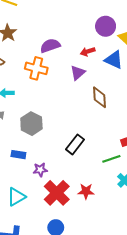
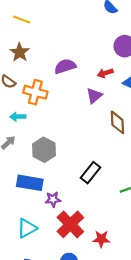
orange cross: (36, 68) -> (35, 92), moved
blue rectangle: (18, 155) -> (30, 183), size x1.6
red star: (86, 191) -> (101, 239), moved

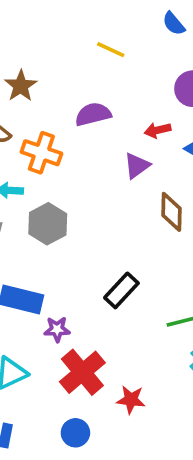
yellow line: (22, 19) -> (111, 50), moved
gray hexagon: (44, 150) -> (48, 224), moved

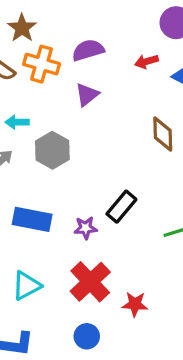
orange cross: (41, 153) -> (42, 64), moved
purple triangle: (137, 166) -> (87, 95), moved
purple star: (57, 329) -> (85, 228), moved

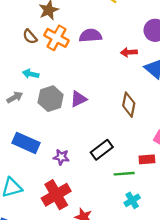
purple triangle: (87, 95) -> (78, 99), moved
black rectangle: (121, 207) -> (102, 150), moved

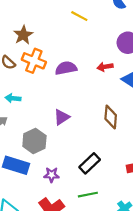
purple semicircle: (90, 35) -> (66, 68), moved
gray hexagon: (51, 99) -> (34, 141), moved
green line: (124, 174) -> (88, 195), moved

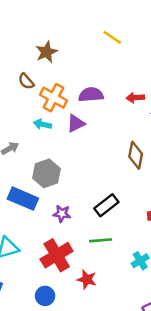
orange cross: (34, 61) -> (53, 98), moved
cyan arrow: (13, 98) -> (42, 124), moved
purple triangle: (62, 117) -> (76, 123), moved

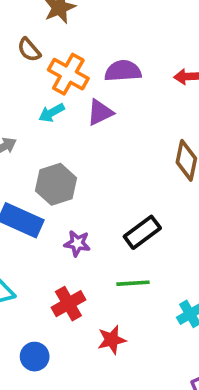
cyan arrow: (42, 124) -> (52, 113), turned -42
red cross: (57, 255) -> (68, 304), size x0.7
red star: (87, 279) -> (112, 340), turned -30
blue circle: (45, 296) -> (35, 357), moved

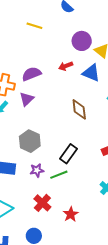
gray hexagon: (56, 184) -> (30, 141), moved
green line: (133, 283) -> (59, 175), moved

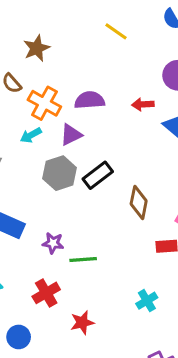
brown diamond: (79, 109) -> (139, 202), moved
gray hexagon: (30, 141) -> (60, 173), moved
black rectangle: (68, 154) -> (98, 175), moved

